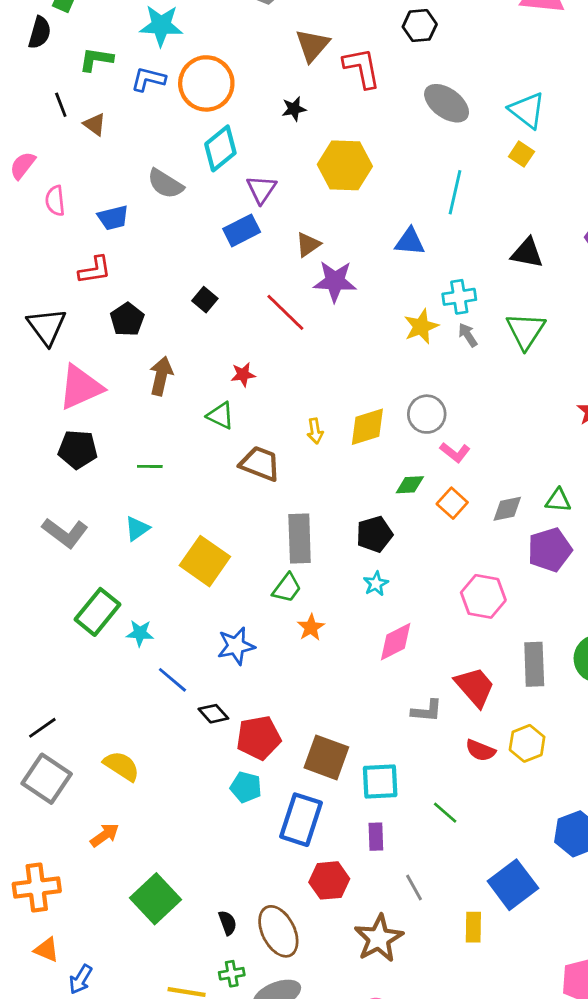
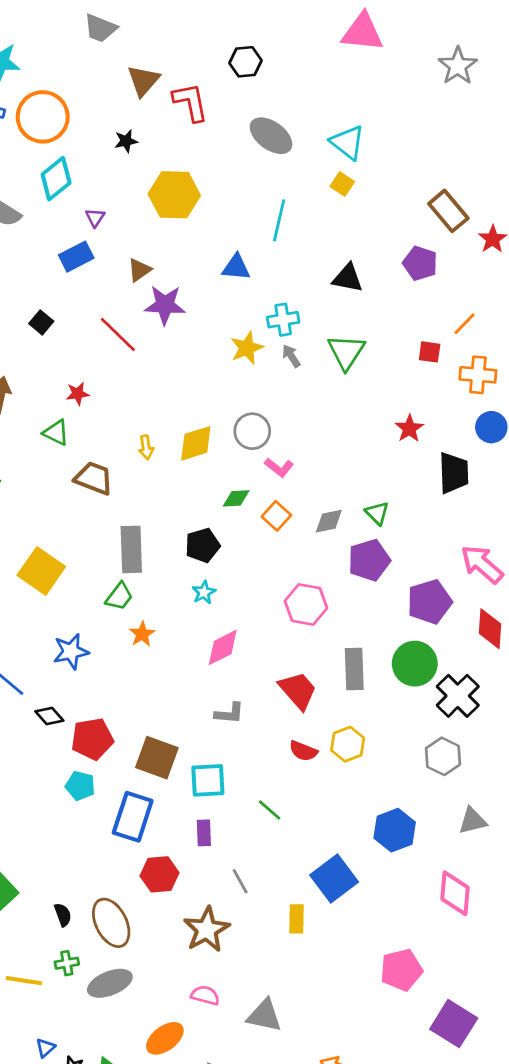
purple triangle: (261, 189) -> (95, 218), size x0.7
green triangle: (558, 500) -> (377, 513), turned 40
gray L-shape: (427, 711) -> (229, 713), moved

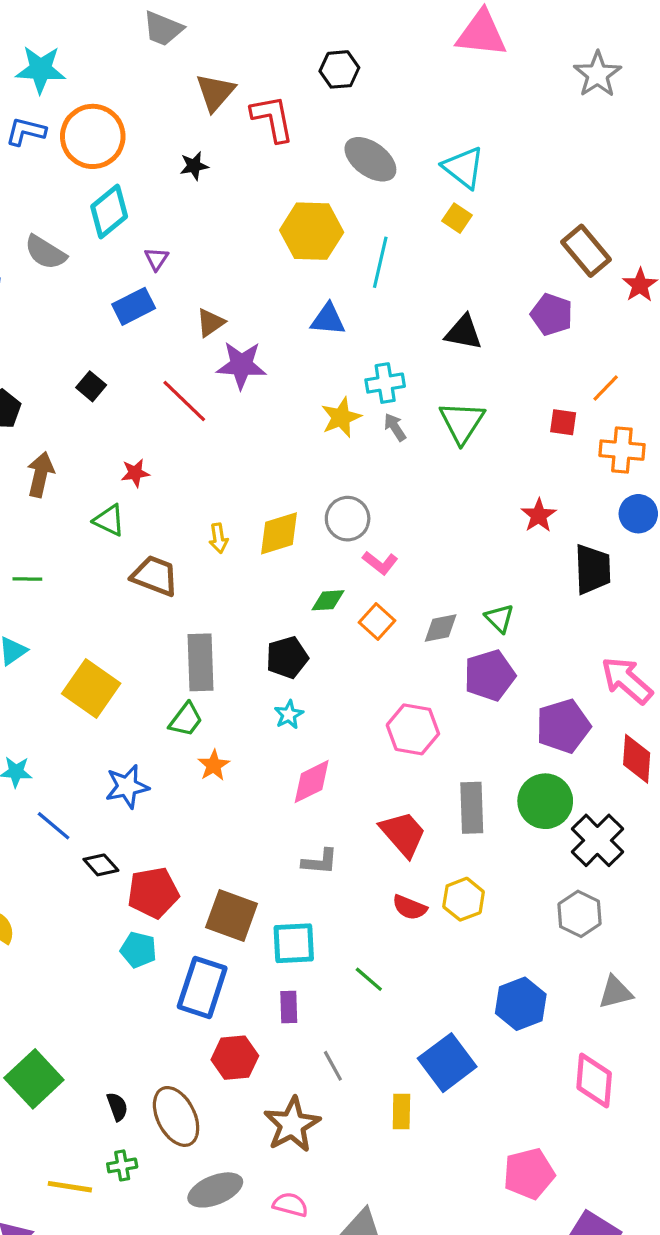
yellow hexagon: (174, 195) -> (312, 231), moved
gray ellipse: (110, 983) -> (215, 1190), moved

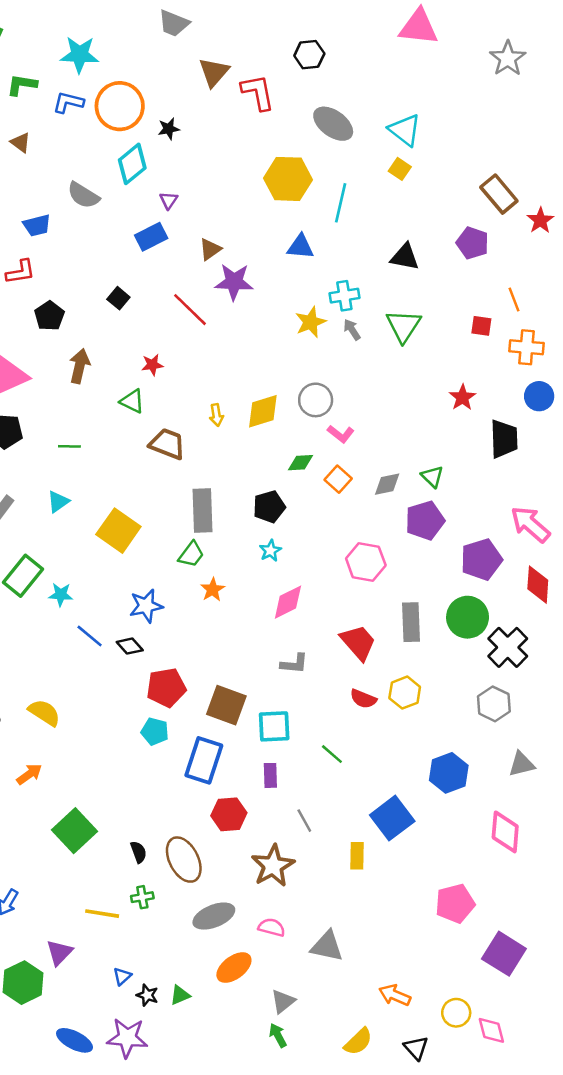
black star: (194, 166) -> (169, 129), moved
orange line: (606, 388) -> (514, 299), turned -65
black diamond: (101, 865) -> (130, 646), moved

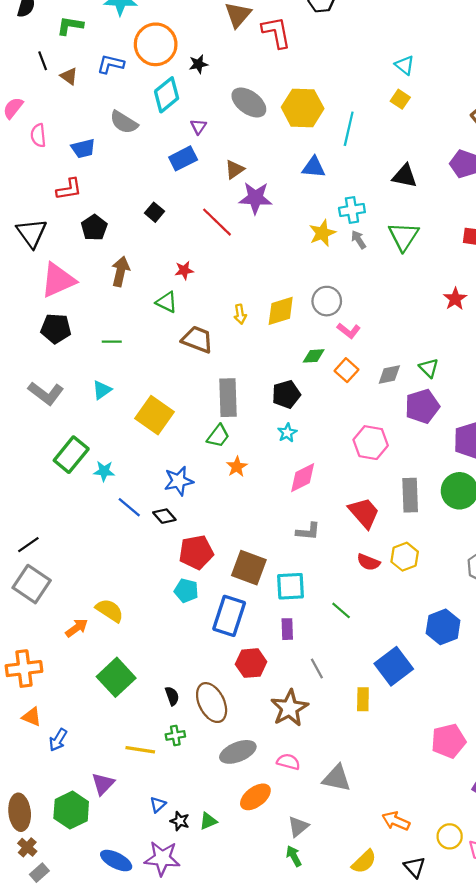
blue L-shape: (68, 102) -> (111, 64), moved
gray ellipse: (333, 124) -> (249, 102), moved
cyan triangle: (405, 130) -> (405, 65), size x0.7
yellow semicircle: (44, 713) -> (110, 610), moved

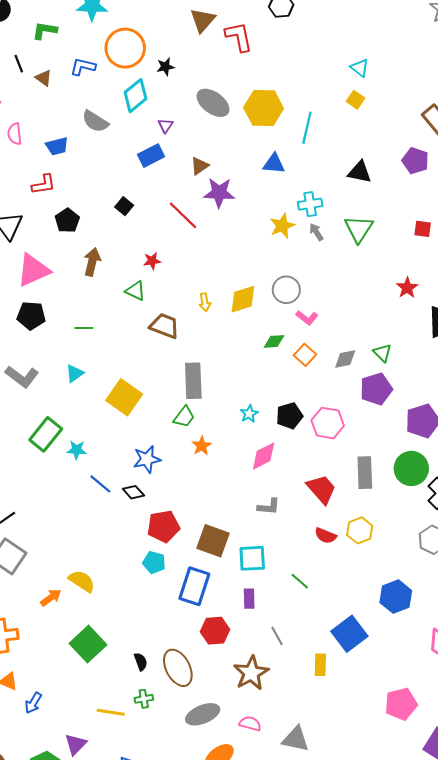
black pentagon: (286, 394) -> (289, 416), moved

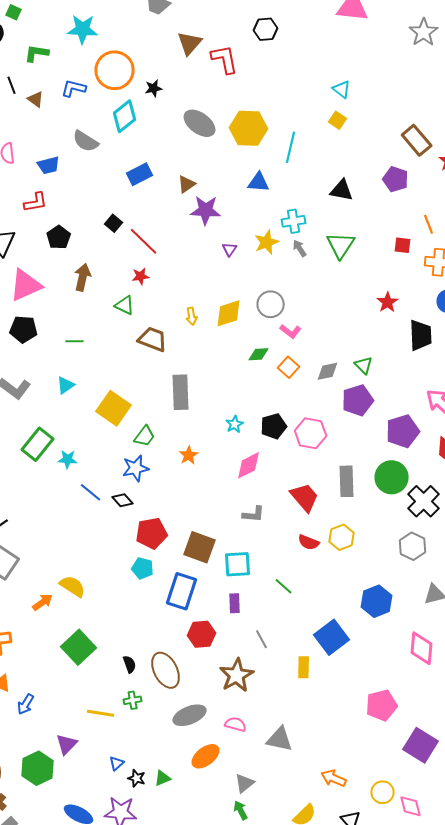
purple triangle: (165, 126) -> (230, 249), moved
red line: (183, 215) -> (144, 241), moved
green trapezoid: (184, 417) -> (145, 436), moved

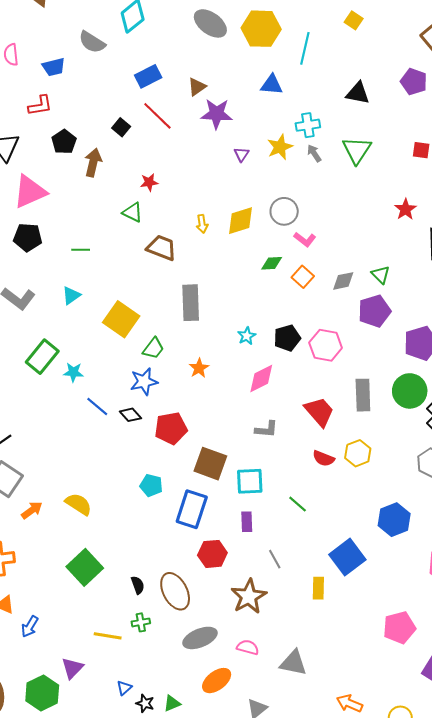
red line: (144, 241) -> (157, 116), moved
brown arrow: (83, 277) -> (93, 163), moved
red pentagon: (152, 533) -> (171, 428), moved
orange arrow: (43, 602) -> (32, 510), moved

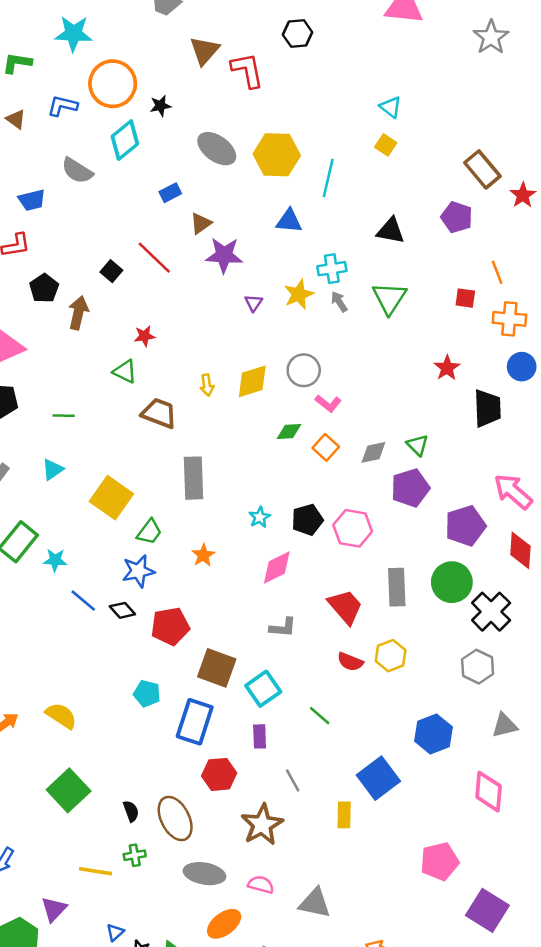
blue rectangle: (148, 76) -> (170, 193), moved, size x0.7
cyan square: (250, 481) -> (263, 689), turned -32
gray ellipse: (200, 638) -> (204, 874), turned 32

